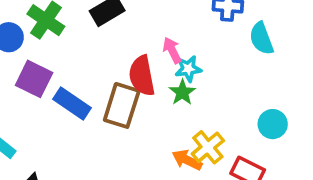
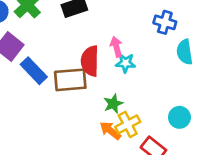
green star: (182, 92) -> (113, 104), moved
brown rectangle: (122, 105) -> (70, 80), turned 56

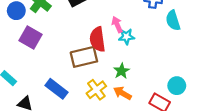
blue rectangle: (34, 71) -> (56, 89), moved
cyan circle: (179, 117) -> (177, 86), moved
yellow cross: (128, 124) -> (96, 90), moved

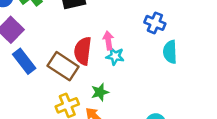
brown rectangle: (84, 57) -> (63, 66), turned 32
blue rectangle: (56, 89) -> (24, 61), moved

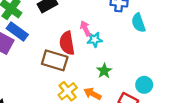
blue rectangle: (24, 61) -> (17, 32), moved
green star: (100, 92) -> (104, 71), moved

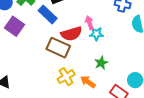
blue rectangle: (17, 32) -> (48, 14), moved
red semicircle: (67, 43) -> (71, 34), turned -105

